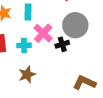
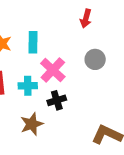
gray circle: (75, 25) -> (95, 59), size x0.6
black cross: (62, 44) -> (57, 100), moved

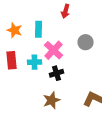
red arrow: (86, 18) -> (66, 11), moved
brown star: (32, 124) -> (52, 100), moved

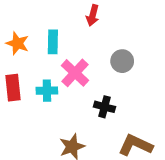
black cross: (56, 73) -> (104, 107), moved, turned 32

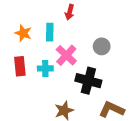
red arrow: (93, 15) -> (70, 12), moved
black cross: (104, 107) -> (88, 81), size x1.6

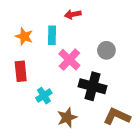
red arrow: (70, 12) -> (73, 14), turned 64
cyan cross: (45, 68) -> (44, 96), moved, turned -32

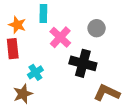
orange star: (24, 36) -> (17, 25), moved
brown star: (67, 118) -> (23, 94), moved

